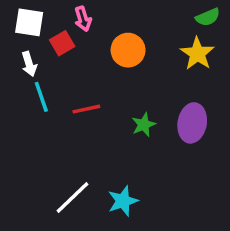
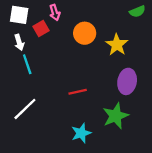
yellow star: (197, 54) -> (117, 45), moved
red line: (86, 109) -> (78, 92), moved
green star: (144, 125) -> (116, 116), moved, size x1.6
white line: (73, 198) -> (25, 109), moved

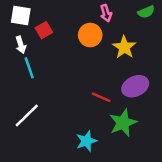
pink arrow: (55, 13) -> (106, 13), moved
purple ellipse: (127, 81) -> (135, 86), turned 55
red line: (78, 92) -> (101, 97), moved, turned 36

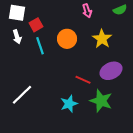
orange circle: (90, 35) -> (67, 39), moved
cyan line: (29, 68) -> (40, 46), moved
green star: (123, 123) -> (101, 101), turned -30
cyan star: (86, 141) -> (69, 104), moved

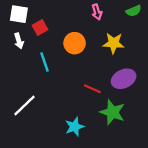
yellow star: (102, 39) -> (114, 43), turned -30
cyan line: (40, 46) -> (44, 62), moved
cyan star: (69, 104) -> (75, 127), moved

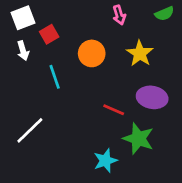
white square: (19, 14) -> (23, 18), turned -30
yellow star: (114, 43) -> (140, 53), turned 30
purple ellipse: (124, 79) -> (152, 97), turned 35
cyan star: (75, 127) -> (105, 161), moved

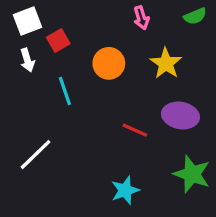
green star: (138, 139) -> (192, 174), moved

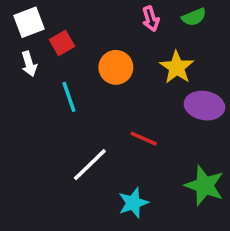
green semicircle: (195, 16) -> (194, 17), moved
purple ellipse: (180, 115) -> (204, 106), moved
white line: (36, 155) -> (90, 165), moved

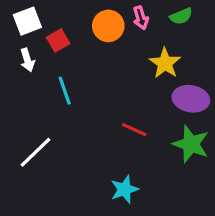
orange circle: (116, 67) -> (108, 26), moved
white line: (90, 165) -> (35, 152), moved
green star: (204, 185) -> (191, 144), moved

